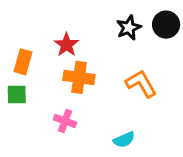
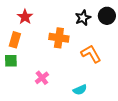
red star: (67, 45) -> (25, 17), moved
orange cross: (79, 77) -> (59, 38), moved
pink cross: (65, 121) -> (42, 78), turned 32

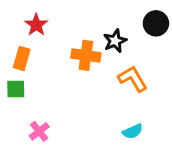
black star: (83, 18) -> (115, 41), moved
pink cross: (42, 78) -> (39, 131), moved
cyan semicircle: (80, 90) -> (133, 131), moved

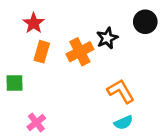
orange cross: (86, 55) -> (80, 52), turned -35
orange rectangle: (22, 58) -> (42, 52), moved
orange L-shape: (133, 79) -> (121, 91), moved

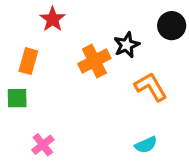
red star: (34, 23) -> (53, 19), moved
orange rectangle: (42, 52) -> (28, 61), moved
orange L-shape: (121, 91) -> (151, 87), moved

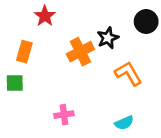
pink cross: (43, 145) -> (64, 115), moved, turned 30

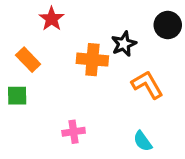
orange rectangle: (24, 52) -> (28, 60), turned -60
orange cross: (80, 52) -> (92, 60), turned 32
cyan semicircle: (124, 123) -> (143, 141), turned 78

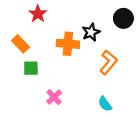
orange L-shape: (147, 85) -> (108, 62), turned 70
green square: (17, 96) -> (31, 68), moved
pink cross: (74, 132) -> (54, 97), turned -35

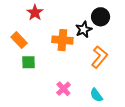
black circle: (123, 18) -> (101, 17), moved
pink cross: (54, 97) -> (63, 89), moved

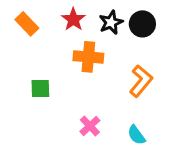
red star: (35, 13) -> (73, 19), moved
black star: (84, 29) -> (111, 22), moved
orange rectangle: (19, 40) -> (27, 24), moved

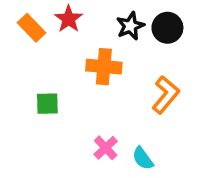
red star: (73, 19) -> (69, 19), moved
cyan semicircle: (136, 135) -> (143, 158), moved

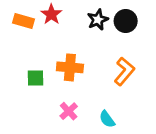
orange rectangle: (32, 28) -> (24, 21), turned -30
orange cross: (104, 67) -> (70, 67), moved
pink cross: (106, 148) -> (69, 111), moved

